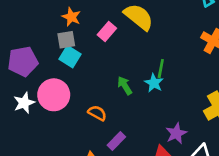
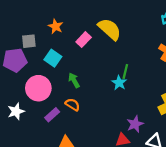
gray square: (66, 40) -> (29, 41), moved
green arrow: (125, 86) -> (74, 80), moved
white star: (24, 103) -> (16, 111), moved
purple rectangle: (116, 141) -> (52, 115), moved

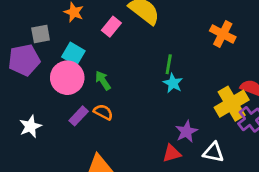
cyan star: (119, 83) -> (173, 83), moved
pink circle: (38, 88) -> (67, 78), moved
purple rectangle: (52, 115) -> (79, 116), moved

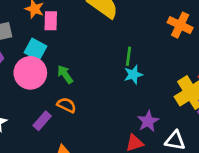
pink rectangle: (111, 27) -> (51, 21), moved, turned -36
cyan star: (173, 83) -> (133, 75), turned 30
purple rectangle: (79, 116) -> (42, 121), moved

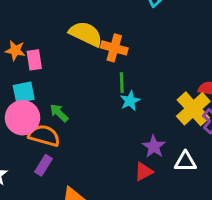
orange cross: (180, 25) -> (114, 48), moved
cyan square: (36, 49) -> (24, 92), turned -30
orange semicircle: (67, 105) -> (44, 136), moved, size x1.5

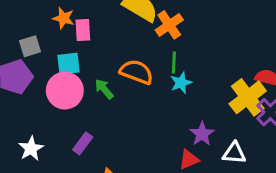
orange cross: (114, 48) -> (169, 25), turned 35
orange semicircle: (44, 136) -> (137, 72), moved

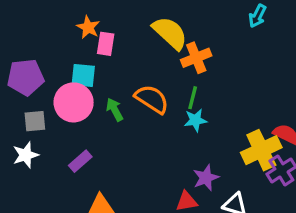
gray square: (30, 46) -> (35, 121), moved

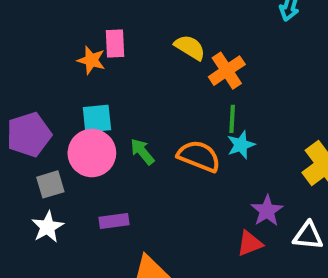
yellow semicircle: (170, 33) -> (190, 47), size x0.7
pink rectangle: (106, 44) -> (115, 43), moved
orange semicircle: (152, 99) -> (199, 156), moved
purple rectangle: (80, 161) -> (114, 221), turned 45

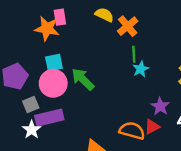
orange star: (91, 60) -> (47, 29), size x1.5
green arrow: (142, 152) -> (83, 79), size x1.5
orange semicircle: (199, 156) -> (132, 131), moved
purple rectangle: (114, 221) -> (49, 118), moved, size x1.6

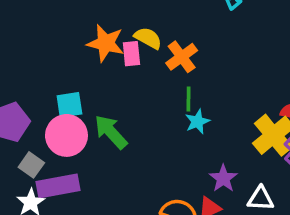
pink rectangle: (60, 17) -> (131, 54), moved
orange star: (47, 29) -> (106, 43), moved
gray square: (31, 104) -> (31, 165), turned -35

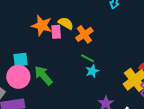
green line: (189, 99) -> (88, 58), turned -64

